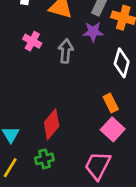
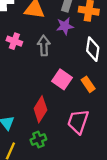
pink square: (113, 129) -> (62, 79), moved
pink trapezoid: (98, 166) -> (78, 122), moved

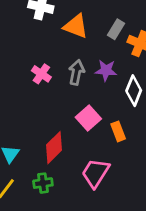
purple star: (65, 26) -> (106, 70), moved
pink cross: (14, 41) -> (41, 74), moved

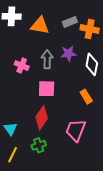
gray rectangle: (116, 29) -> (70, 22), turned 48
pink square: (88, 118) -> (47, 89), moved, turned -36

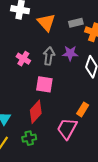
orange triangle: (40, 26) -> (46, 22), turned 30
orange rectangle: (86, 97) -> (83, 109), moved, turned 56

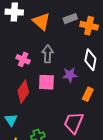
purple star: (70, 53) -> (70, 75), moved
orange rectangle: (83, 109) -> (88, 94), moved
red diamond: (36, 112) -> (23, 92), moved

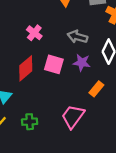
gray arrow: (48, 54) -> (77, 37), moved, turned -90

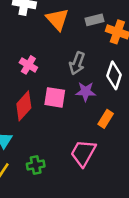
gray arrow: (77, 37) -> (77, 63), turned -78

